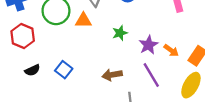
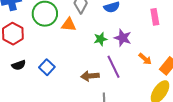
purple star: (149, 45) -> (123, 38), moved, turned -30
purple line: (151, 75) -> (114, 67), moved

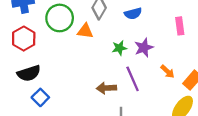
purple star: (123, 38) -> (144, 48), turned 30
black semicircle: (19, 65) -> (29, 73), size x1.5
blue square: (47, 67) -> (40, 97), moved

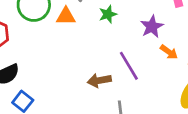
green star: (119, 48) -> (108, 14), moved
purple star: (144, 48) -> (152, 27), moved

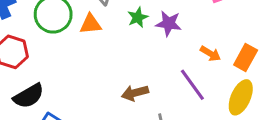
purple star: (152, 27) -> (169, 23), moved, turned -30
purple line: (129, 66) -> (192, 85), moved

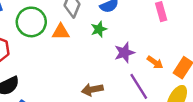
purple star: (169, 23) -> (124, 53), moved, turned -30

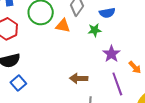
purple star: (124, 53) -> (111, 54), turned -30

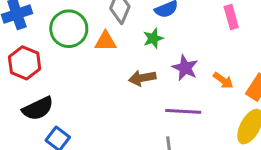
brown arrow: (79, 78) -> (142, 78), moved
purple line: (117, 84) -> (183, 111), moved, turned -55

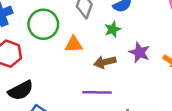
orange triangle: (106, 41) -> (74, 44), moved
purple line: (183, 111) -> (97, 92), moved

